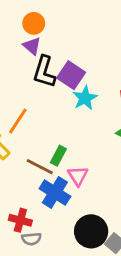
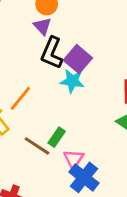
cyan star: (85, 98) -> (72, 81), moved, turned 30
blue cross: (55, 192) -> (84, 177), moved

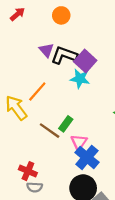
purple triangle: (42, 26) -> (46, 50), moved
black L-shape: (52, 53) -> (64, 55), turned 85

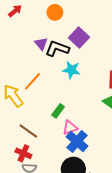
purple square: (85, 61) -> (79, 38), moved
brown line: (50, 131) -> (28, 131), moved
pink triangle: (79, 142) -> (70, 128), turned 35

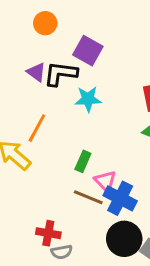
pink triangle: (70, 128) -> (105, 181), turned -42
brown line: (28, 131) -> (88, 197), moved

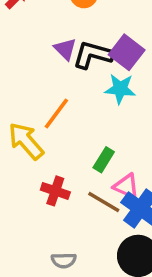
purple square: (88, 51) -> (127, 52), moved
pink triangle: (105, 181) -> (126, 186), turned -30
red cross: (48, 233) -> (55, 191), moved

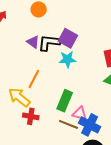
green rectangle: (104, 160) -> (65, 101), size x1.5
red cross: (55, 191) -> (31, 116), moved

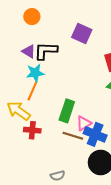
purple square: (68, 38) -> (82, 34), moved
cyan star: (67, 59) -> (35, 73), moved
pink triangle: (80, 114) -> (84, 123), turned -42

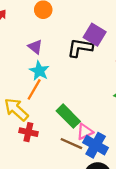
black L-shape: (46, 51) -> (80, 48), moved
cyan star: (35, 73) -> (39, 71), turned 30
green rectangle: (67, 111) -> (68, 116), turned -70

